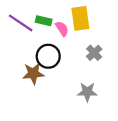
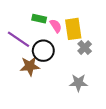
yellow rectangle: (80, 18) -> (73, 29), moved
purple line: (21, 23) -> (18, 39), moved

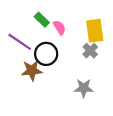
green rectangle: (39, 19) -> (42, 20), turned 32
yellow rectangle: (73, 29) -> (95, 31), moved

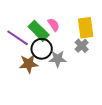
green rectangle: (42, 20) -> (39, 31), moved, size x1.5
gray star: (84, 88) -> (58, 59), moved

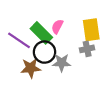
pink semicircle: (54, 25) -> (57, 27), turned -120
gray cross: (82, 46) -> (87, 49), turned 32

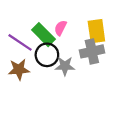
gray cross: (87, 49) -> (92, 51), size x1.5
brown star: (31, 68) -> (19, 69), moved

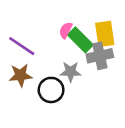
green rectangle: (44, 35) -> (80, 40), moved
black circle: (47, 55) -> (51, 90), moved

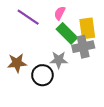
pink semicircle: (66, 30) -> (60, 13), moved
purple line: (22, 46) -> (28, 17), moved

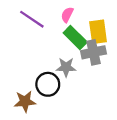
brown star: (17, 63) -> (25, 101), moved

